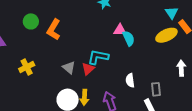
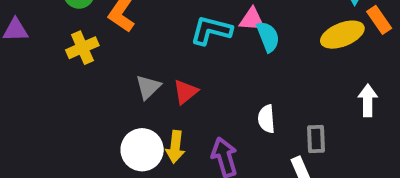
cyan L-shape: (98, 57) -> (211, 30), moved
yellow cross: (27, 67) -> (82, 48), moved
gray triangle: (69, 67) -> (148, 87), turned 32

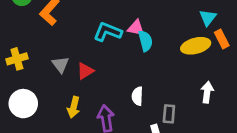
yellow cross: (82, 48) -> (17, 59), moved
gray triangle: (148, 87) -> (60, 65), turned -30
white circle: (142, 150) -> (23, 104), moved

